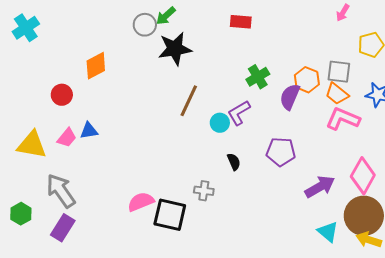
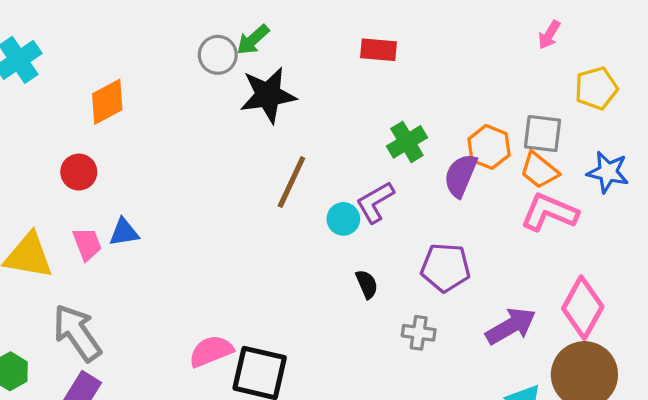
orange diamond: (96, 66) -> (107, 102), moved
pink trapezoid: (67, 138) -> (87, 244), turned -60
gray cross: (204, 191) -> (419, 333), moved

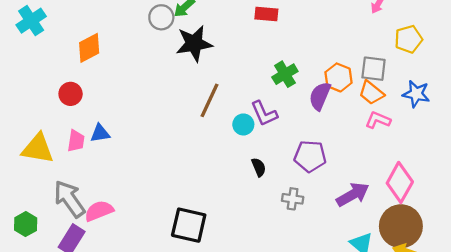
purple L-shape: (375, 202) -> (264, 114), turned -84
pink L-shape: (549, 212) -> (378, 120), size x0.7
pink trapezoid: (87, 244) -> (76, 141), turned 30
pink semicircle: (211, 351) -> (99, 211), moved

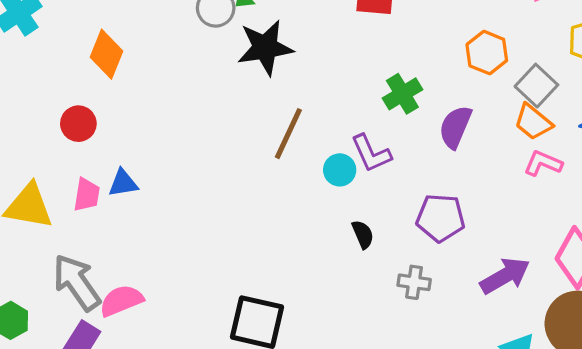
orange diamond: (89, 48) -> (107, 54), turned -40
gray square: (374, 69) -> (536, 86), turned 36
orange hexagon: (339, 77) -> (487, 53), moved

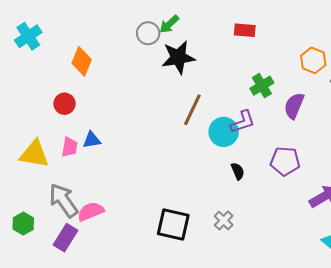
purple L-shape: (371, 153) -> (243, 122), turned -84
cyan circle: (340, 170) -> (224, 132), size x1.5
gray cross: (414, 282) -> (224, 221), moved, turned 36

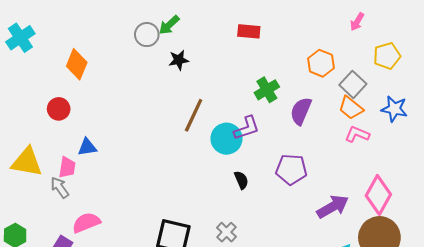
black star: (178, 57) -> (179, 60), size x0.6
pink trapezoid: (70, 147) -> (67, 167), moved
gray arrow: (64, 200) -> (60, 188), moved, size x0.6

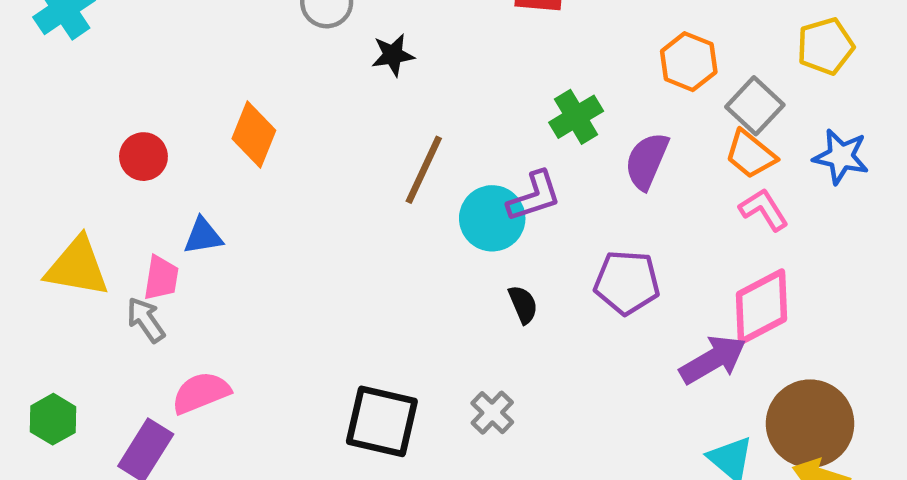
orange diamond: (77, 64) -> (254, 134), moved
pink L-shape: (357, 134) -> (764, 210), turned 35
pink diamond: (378, 195) -> (761, 307), moved, turned 33

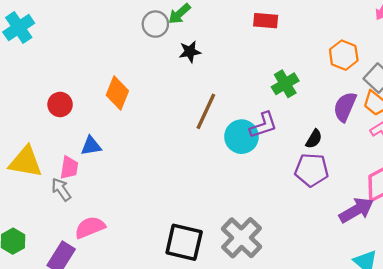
purple semicircle: (647, 161) -> (345, 107), moved
black semicircle: (523, 304) -> (314, 139), moved, turned 54
gray cross: (492, 413) -> (242, 238), size x1.8

